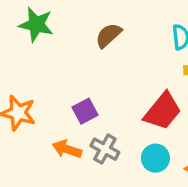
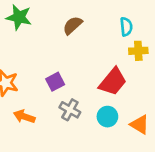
orange arrow: (67, 149) -> (24, 117), moved

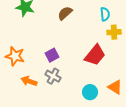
gray cross: (70, 110) -> (53, 76), moved
cyan circle: (107, 117) -> (90, 92), moved

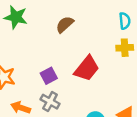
cyan semicircle: (105, 14) -> (125, 21), moved
red trapezoid: (95, 55) -> (87, 69), moved

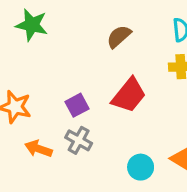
brown semicircle: (65, 24) -> (119, 37), moved

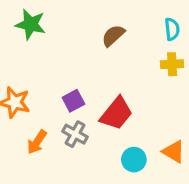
red trapezoid: (129, 95) -> (116, 113), moved
orange arrow: (38, 149) -> (37, 142), turned -75

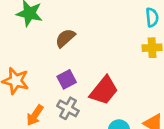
brown semicircle: (113, 36) -> (65, 38), moved

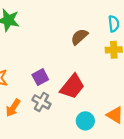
brown semicircle: (65, 38) -> (79, 37), moved

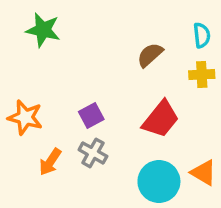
red trapezoid: (72, 87) -> (161, 119), moved
cyan circle: (85, 121) -> (159, 182), size x1.5

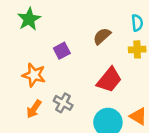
green star: (43, 30) -> (29, 19), turned 30
purple square: (91, 116) -> (62, 51), moved
orange star: (25, 117) -> (34, 75), moved

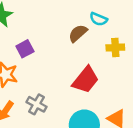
cyan semicircle: (137, 23) -> (99, 19), moved, turned 119
purple square: (62, 51) -> (25, 49), moved

